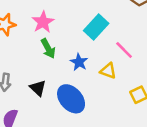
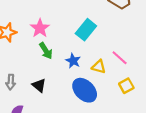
pink line: (124, 50) -> (120, 58), moved
blue ellipse: (71, 99) -> (85, 90), moved

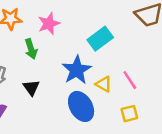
green arrow: (46, 51) -> (31, 49), moved
blue star: (73, 61) -> (77, 70), size x1.6

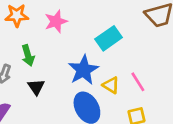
green arrow: (31, 49) -> (28, 55), moved

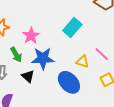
pink star: (56, 21) -> (31, 36), moved
blue star: (83, 70) -> (43, 58), moved, turned -30

